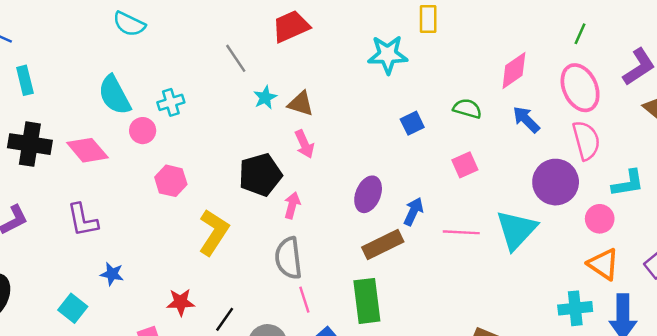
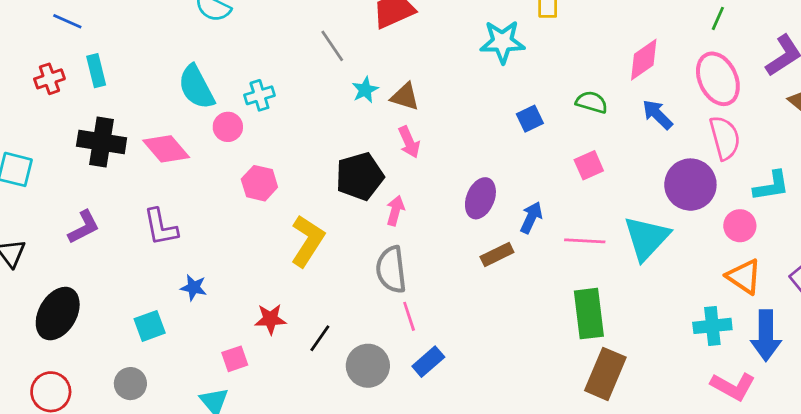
brown rectangle: (383, 245) -> (497, 255), size x0.7
green rectangle: (367, 301) -> (589, 314), moved
cyan square: (73, 308) -> (150, 326), turned 32

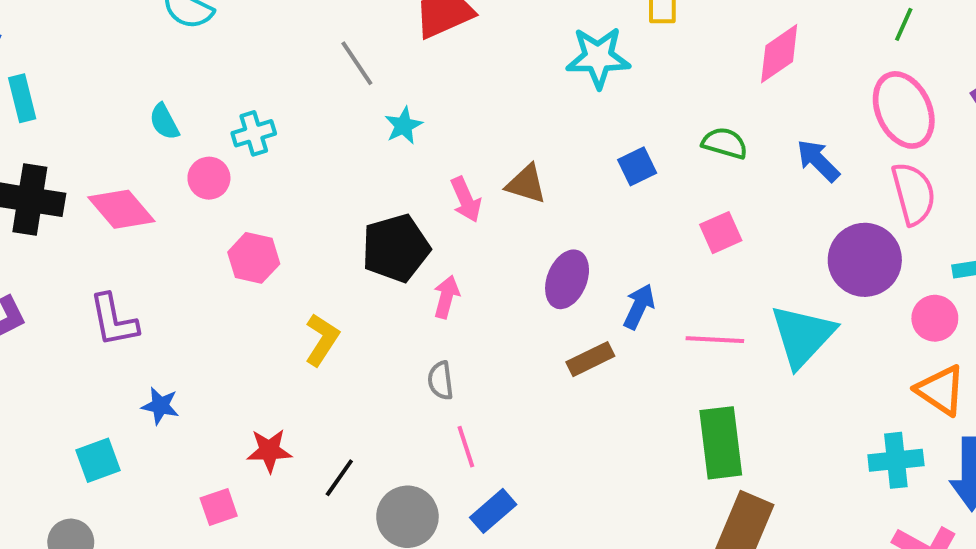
pink diamond: (644, 60) -> (779, 54), moved
cyan semicircle: (196, 87) -> (164, 122), size x0.6
brown triangle: (405, 97) -> (526, 184), moved
yellow L-shape: (307, 241) -> (322, 340), size x0.7
gray semicircle: (391, 270) -> (441, 381), size x0.6

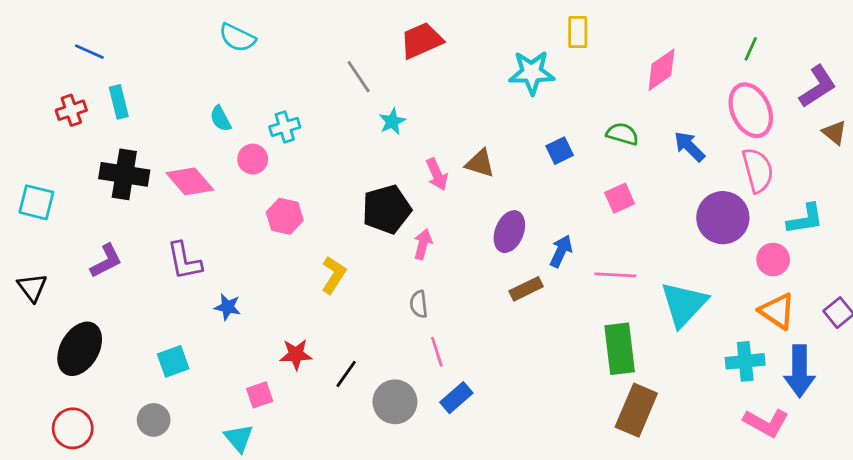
cyan triangle: (803, 336) -> (684, 304), moved
blue star: (160, 406) -> (228, 307), moved

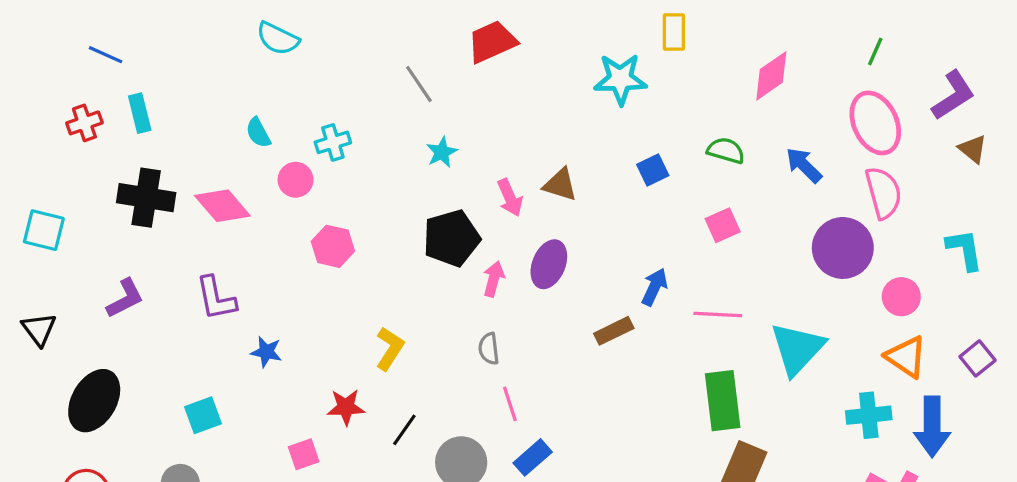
cyan star: (392, 121) -> (442, 152), moved
cyan L-shape: (805, 219) -> (965, 250), moved, turned -90
purple ellipse: (509, 232) -> (549, 264), moved
yellow L-shape: (334, 275) -> (390, 349), moved

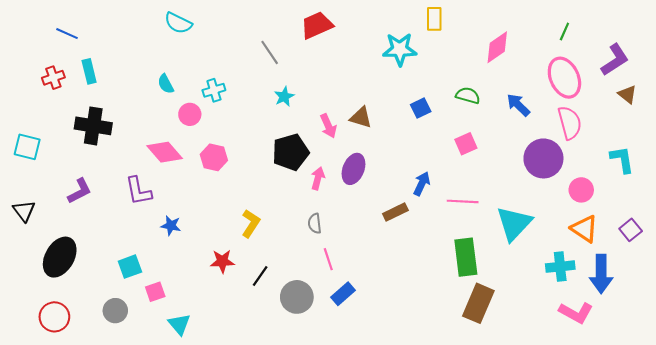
pink diamond: (222, 206) -> (165, 152), moved
pink square: (304, 454) -> (155, 292), moved

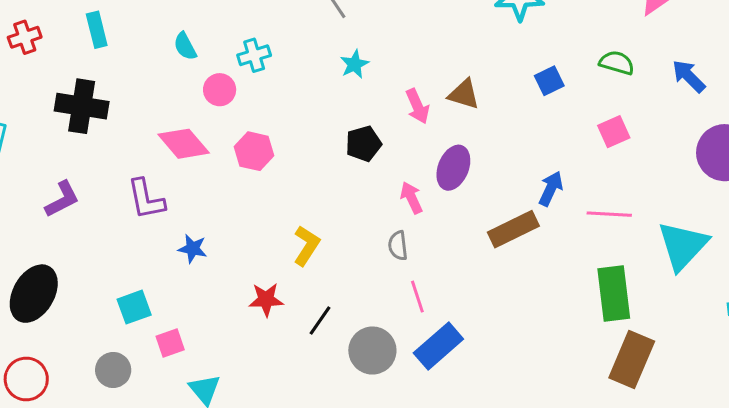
cyan rectangle: (89, 71) -> (97, 30), moved
black pentagon: (291, 152) -> (363, 144), size x0.7
pink arrow: (318, 178) -> (411, 198), moved, turned -40
brown rectangle: (395, 212) -> (513, 229), size x1.4
blue rectangle: (343, 294) -> (438, 346), size x1.4

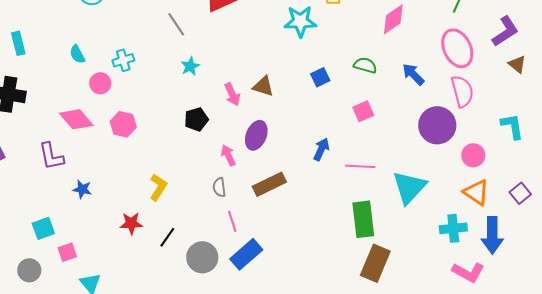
brown rectangle: (513, 229) -> (269, 184), moved

